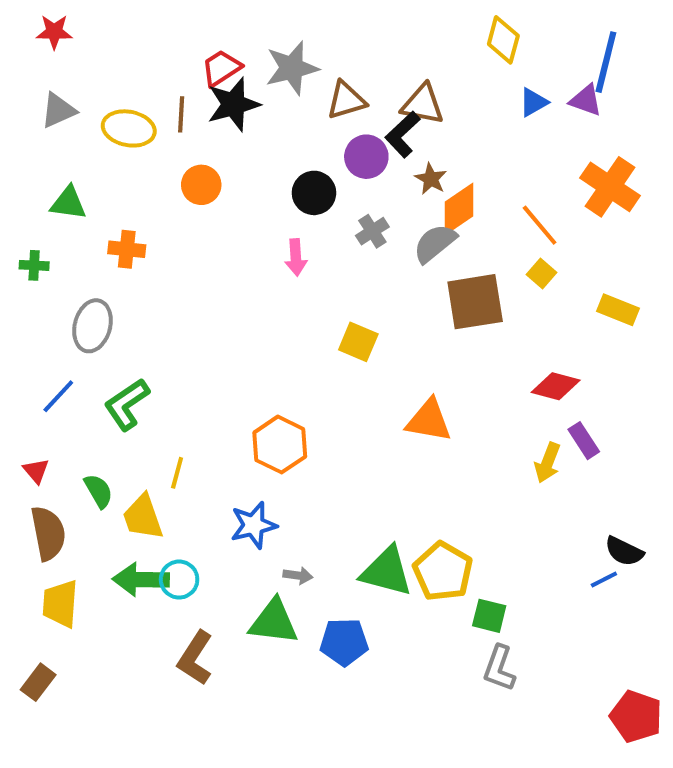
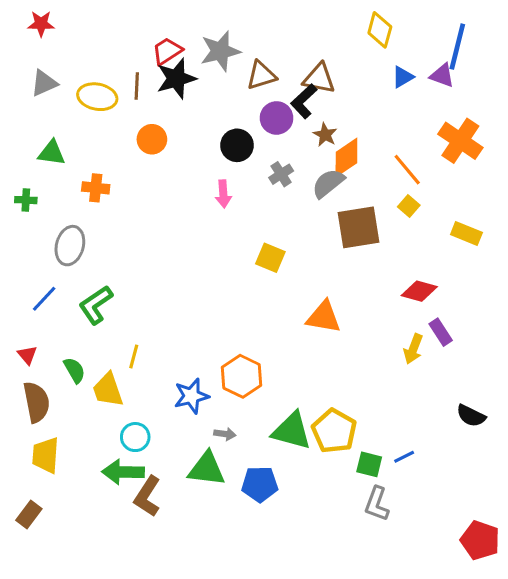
orange hexagon: (280, 445) -> (242, 376), moved
green arrow: (141, 580) -> (123, 472), moved
blue line: (604, 580) -> (404, 457), moved

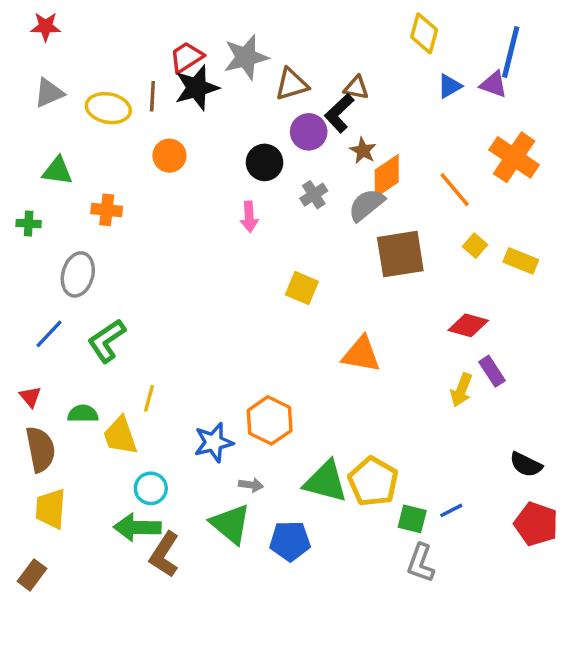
brown triangle: (319, 78) -> (356, 88), size x0.7
yellow square: (409, 206) -> (475, 246), moved
green semicircle: (74, 370) -> (83, 414), turned -60
green triangle: (207, 469) -> (231, 524), turned 33
red pentagon: (480, 540) -> (536, 524), moved

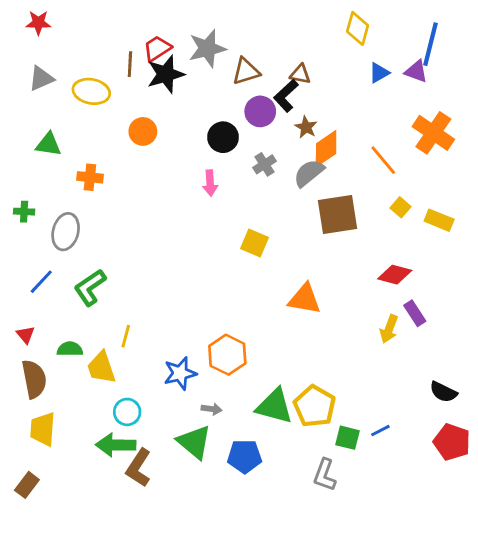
brown line: (152, 96) -> (130, 64), moved
green cross: (29, 224) -> (24, 212), moved
gray L-shape: (421, 563) -> (325, 475), moved

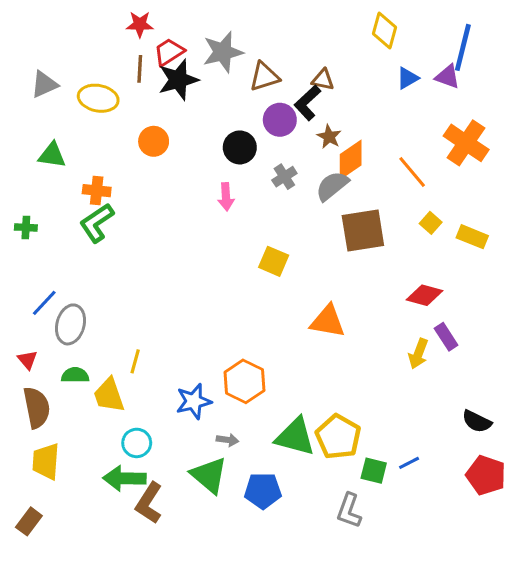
red star: (38, 23) -> (140, 24), moved
gray ellipse: (66, 232) -> (71, 324), moved
green L-shape: (90, 287) -> (97, 223), moved

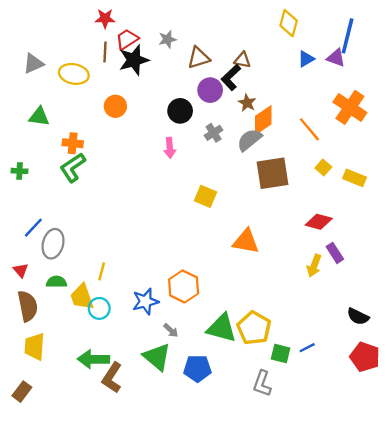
gray star: (223, 52) -> (167, 39), size x0.6
gray arrow: (227, 440) -> (171, 330), turned 35
cyan circle: (137, 443) -> (99, 308), moved

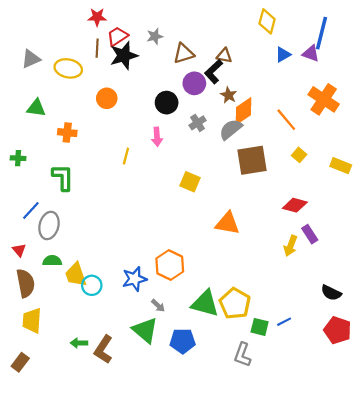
green L-shape: (73, 167) -> (63, 177), moved, turned 124
yellow rectangle: (355, 178) -> (341, 166), moved
yellow line: (102, 271) -> (126, 156), moved
green arrow: (93, 359) -> (79, 343), moved, size x0.6

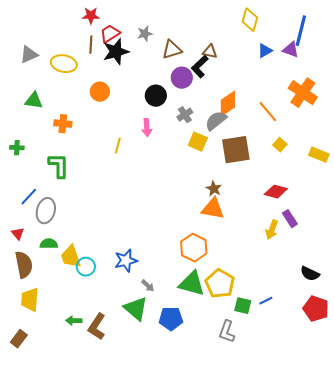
brown star: (229, 95) -> (214, 189), moved
yellow square: (190, 182) -> (198, 142), moved
orange hexagon: (170, 265) -> (194, 248), moved

